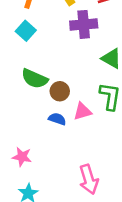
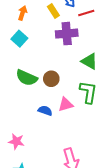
brown circle: (60, 91) -> (51, 79), moved

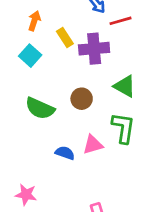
yellow rectangle: (53, 11) -> (65, 38), moved
brown circle: (51, 79) -> (82, 99), moved

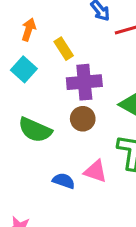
purple cross: (94, 49) -> (84, 82), moved
pink triangle: (93, 145) -> (95, 171), turned 35

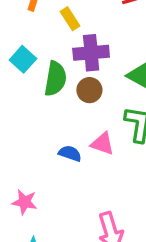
cyan square: (24, 69) -> (23, 59), moved
green semicircle: (35, 130) -> (55, 79), moved, turned -104

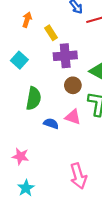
green semicircle: (55, 79) -> (34, 98), moved
brown circle: (89, 90) -> (73, 85), moved

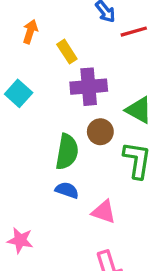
green semicircle: (34, 98) -> (67, 152), moved
pink triangle: (73, 117) -> (104, 212), moved

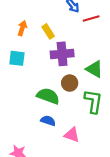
orange arrow: (30, 32) -> (22, 28), moved
cyan square: (19, 93) -> (17, 58), turned -35
green semicircle: (67, 152) -> (48, 96), turned -80

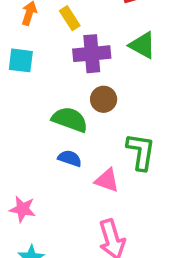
green triangle: (94, 69) -> (142, 45), moved
green L-shape: (93, 101) -> (141, 152), moved

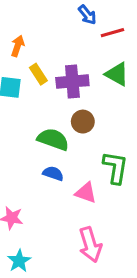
yellow rectangle: (70, 18) -> (38, 74), moved

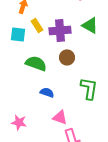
green semicircle: (53, 139) -> (36, 63), moved
pink triangle: (86, 193) -> (60, 117), moved

